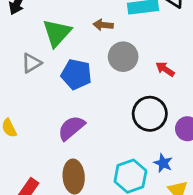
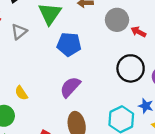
gray circle: (123, 57) -> (117, 20), moved
gray triangle: (31, 63) -> (19, 32), moved

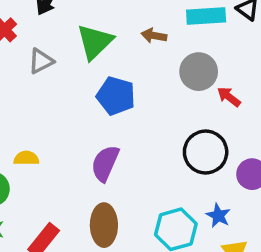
purple semicircle: (70, 87) -> (105, 163), turned -30
yellow semicircle: (21, 93) -> (26, 158), turned 112

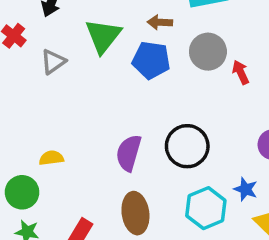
blue pentagon: (116, 96) -> (151, 60), moved
red arrow: (229, 97) -> (241, 72), turned 35
black circle: (206, 152) -> (187, 146), moved

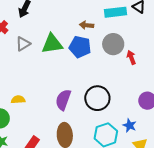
green triangle: (103, 36) -> (52, 44), moved, turned 40

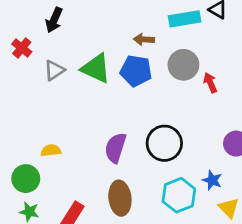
green triangle: (52, 44) -> (96, 68), turned 35

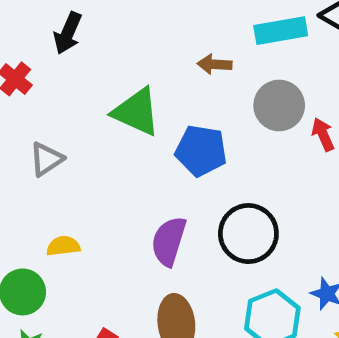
gray triangle: (54, 70) -> (46, 159), moved
blue pentagon: (136, 71) -> (201, 151), moved

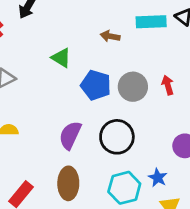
gray circle: (279, 105) -> (133, 87), moved
green triangle: (136, 112) -> (61, 58), size x0.7

